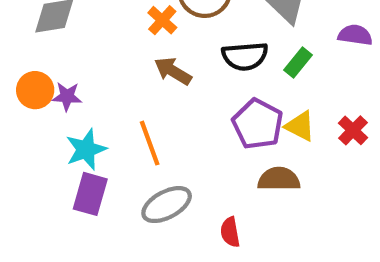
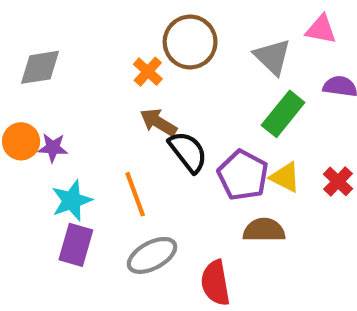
black semicircle: (245, 56) -> (188, 152), moved, turned -123
green rectangle: (298, 63) -> (283, 114), size x1.5
red semicircle: (230, 232) -> (215, 283), size x1.5

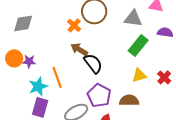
gray triangle: (272, 57) -> (133, 18), turned -36
purple pentagon: (243, 175) -> (99, 95), moved
yellow triangle: (285, 177) -> (139, 75), turned -42
orange line: (135, 194) -> (57, 77), moved

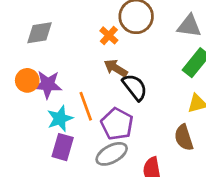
purple star: (29, 61) -> (48, 84), size x1.5
purple pentagon: (99, 95) -> (117, 124), moved
brown semicircle: (129, 100) -> (184, 138), turned -108

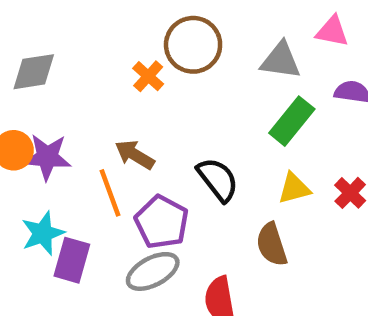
brown arrow: (116, 68) -> (135, 155), moved
black semicircle: (135, 87) -> (218, 179), moved
cyan star: (60, 118) -> (43, 233), moved

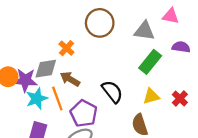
gray diamond: (34, 72) -> (46, 69), moved
orange cross: (148, 76) -> (66, 48), moved
cyan star: (43, 233) -> (37, 99), moved

